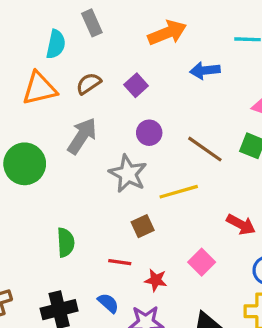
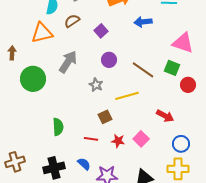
brown semicircle: (89, 84) -> (72, 21), moved
gray star: (128, 174) -> (96, 85), size x0.6
red star: (156, 280) -> (118, 141), moved

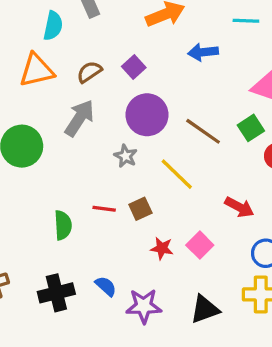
brown semicircle: (72, 21) -> (89, 72), moved
purple circle: (109, 60) -> (147, 115), size x1.6
green square: (172, 68) -> (251, 128), turned 35
yellow line: (127, 96) -> (177, 174), turned 60
red line: (91, 139) -> (104, 209), moved

